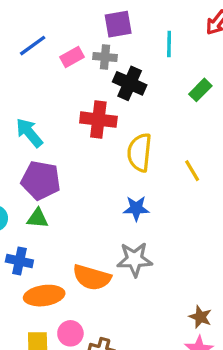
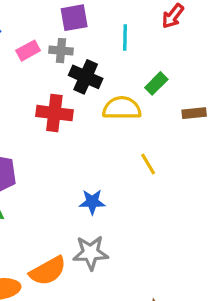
yellow semicircle: (140, 152) -> (122, 108), moved, turned 84
orange semicircle: (92, 277) -> (48, 271), turned -45

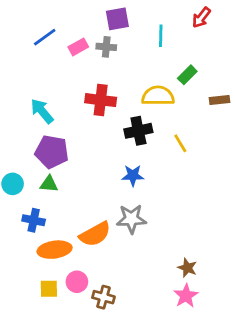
black cross: (86, 77) -> (138, 131), moved, turned -36

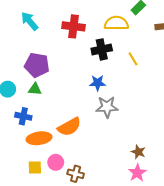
cyan arrow: (42, 111) -> (30, 21), moved
gray star: (131, 219) -> (107, 107), moved

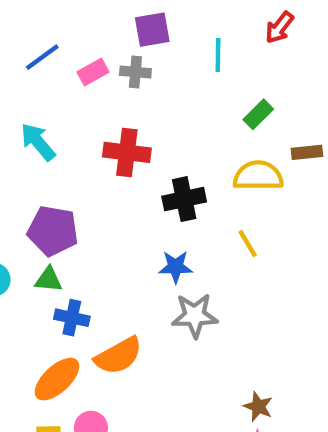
yellow semicircle: (116, 23) -> (258, 176), moved
yellow line: (133, 59) -> (248, 244), moved
blue cross: (23, 116) -> (72, 318), moved
orange ellipse: (39, 138) -> (57, 379), turned -35

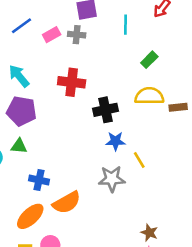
brown rectangle: (307, 152) -> (178, 107), moved
purple pentagon: (53, 231) -> (21, 111), moved
yellow line: (248, 244) -> (139, 160), moved
blue star: (176, 267) -> (115, 141), moved
green triangle: (49, 280) -> (19, 146), moved

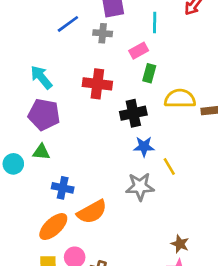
blue line: (21, 26) -> (68, 24), moved
pink rectangle: (52, 35) -> (139, 51), moved
green rectangle: (149, 60) -> (149, 73), moved, turned -30

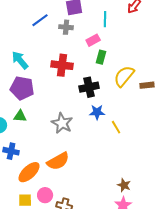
yellow semicircle: (180, 99) -> (124, 76), turned -50
gray star: (140, 187) -> (62, 123), moved, turned 30
blue cross: (63, 188) -> (11, 151), moved

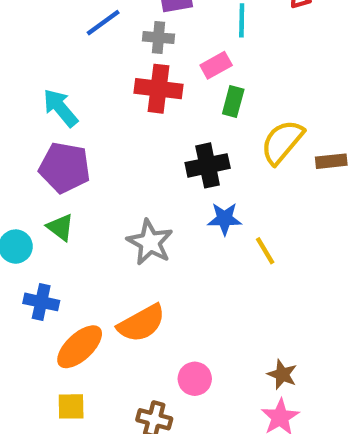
red cross: (62, 65) -> (158, 89), moved
green triangle: (20, 116) -> (60, 227), turned 32
pink circle: (45, 195) -> (195, 379), moved

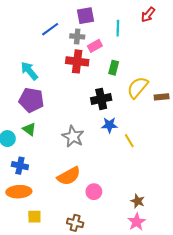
pink rectangle: (216, 65) -> (95, 46), moved
orange ellipse: (80, 347) -> (19, 192), moved, turned 40
pink circle: (195, 379) -> (94, 192), moved

